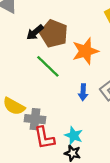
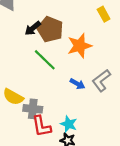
blue arrow: (83, 92) -> (77, 84), turned -64

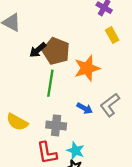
green line: (45, 60) -> (50, 83), turned 55
gray cross: (33, 109) -> (56, 125), moved

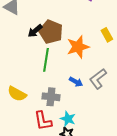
yellow rectangle: (112, 35) -> (107, 35), moved

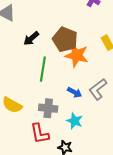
brown pentagon: (51, 32) -> (65, 39), moved
orange star: (78, 47) -> (77, 55), turned 30
cyan star: (68, 119) -> (75, 121), moved

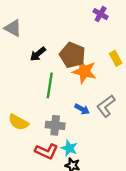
cyan star: (75, 121) -> (69, 148), moved
red L-shape: (40, 134) -> (46, 151), turned -55

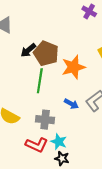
brown pentagon: (72, 55) -> (46, 53), moved
orange star: (84, 71) -> (73, 67), turned -30

